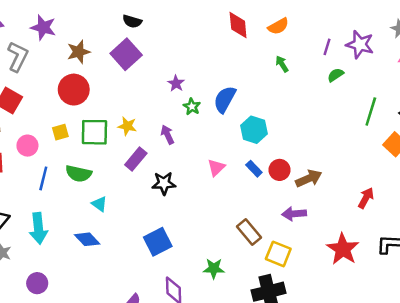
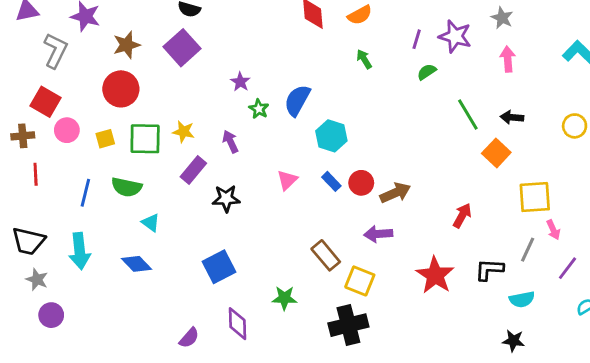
green line: (371, 111) -> (468, 115), turned -48
pink circle: (27, 146) -> (67, 130), moved
purple circle: (37, 283) -> (51, 315), moved

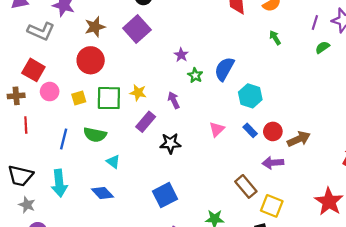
gray L-shape: (55, 51) -> (41, 31), turned 88
purple arrow: (378, 234) -> (273, 163), moved

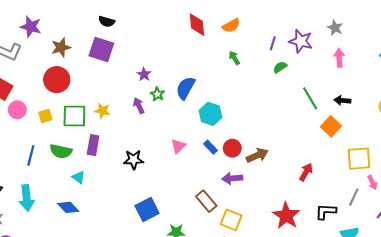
purple square: (137, 29) -> (101, 50), turned -30
purple arrow: (174, 100) -> (139, 106), moved
purple rectangle: (146, 122) -> (93, 145), moved, turned -30
blue square: (165, 195) -> (147, 209), moved

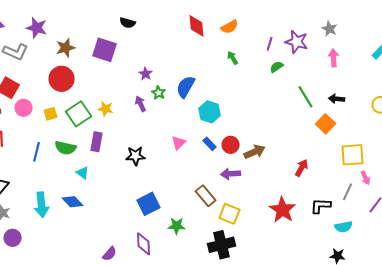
black semicircle: (107, 21) -> (128, 23), moved
green square: (74, 116) -> (79, 114), turned -35
cyan arrow: (27, 198) -> (42, 205), moved

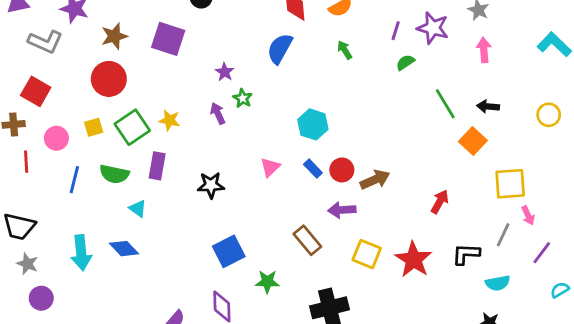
blue semicircle: (186, 87) -> (280, 49), moved
pink circle: (24, 108) -> (56, 138), moved
yellow square: (230, 214) -> (367, 254), moved

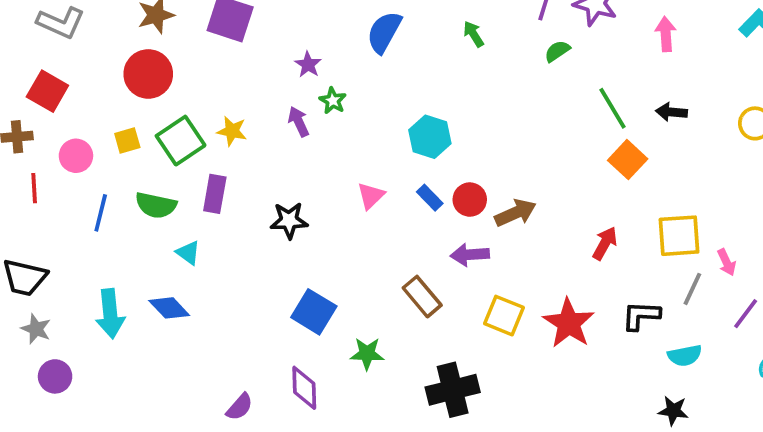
orange square: (473, 141) -> (628, 160), moved
yellow square: (510, 184) -> (679, 236), moved
blue square: (229, 251) -> (314, 312), turned -32

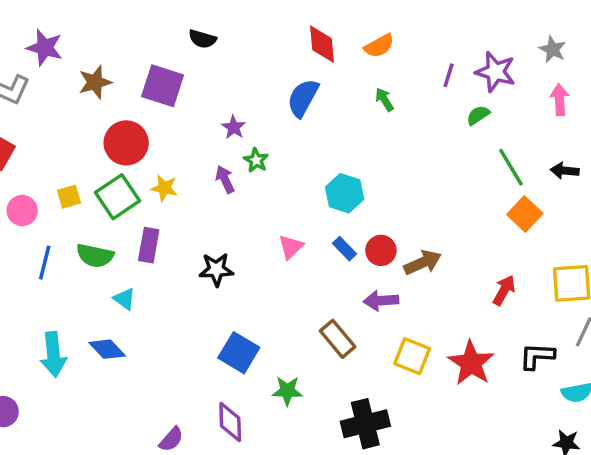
green semicircle: (557, 51) -> (478, 115), moved
red circle: (148, 74) -> (126, 143), moved

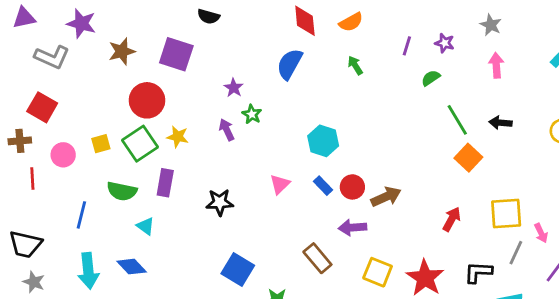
purple star: (495, 72) -> (445, 43), size x0.6
blue line: (45, 263) -> (81, 215), moved

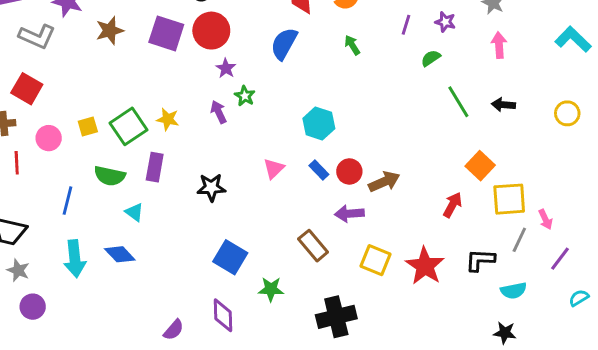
red circle: (147, 100) -> (211, 31), moved
orange square: (468, 158) -> (480, 166), moved

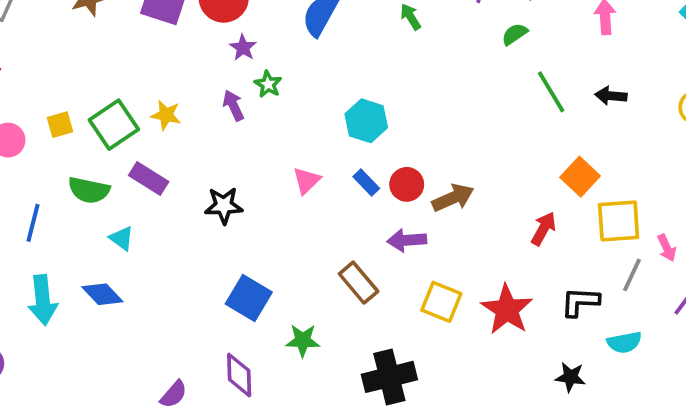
purple rectangle: (155, 167) -> (149, 179), turned -68
black star: (505, 333) -> (570, 377), moved

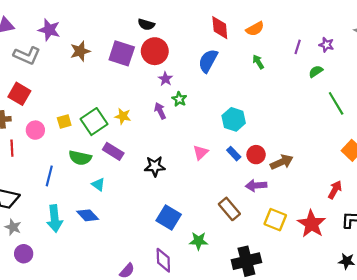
red arrow: (543, 229) -> (335, 190), moved

